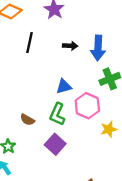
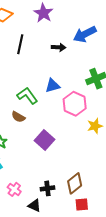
blue arrow: (98, 48) -> (85, 34), moved, turned 60
green L-shape: (57, 114) -> (27, 96), moved, turned 120

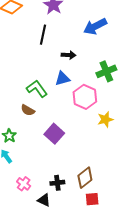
black line: (20, 44) -> (43, 35), moved
black arrow: (59, 47) -> (69, 55), moved

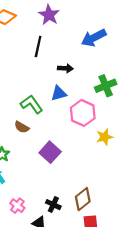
black cross: (57, 183) -> (53, 205), turned 32

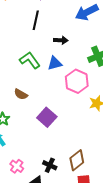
green L-shape: (32, 104) -> (30, 60), moved

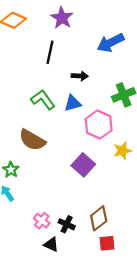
brown semicircle: (21, 94) -> (32, 140), size x1.6
purple square: (47, 117) -> (83, 165), moved
pink cross: (17, 166) -> (42, 221), moved

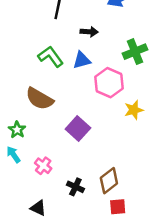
purple square: (83, 165) -> (78, 128), moved
pink cross: (42, 221) -> (43, 166), moved
black triangle: (51, 244) -> (38, 208), moved

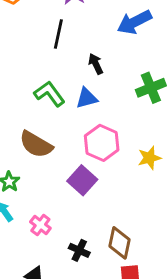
black arrow: (89, 32) -> (96, 64), turned -119
pink hexagon: (109, 83) -> (102, 143), moved
brown diamond: (109, 181) -> (120, 243), turned -40

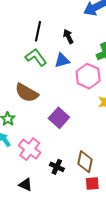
black line: (58, 34) -> (38, 31), moved
pink hexagon: (102, 143) -> (88, 76), moved
pink cross: (40, 225) -> (30, 149), size x1.5

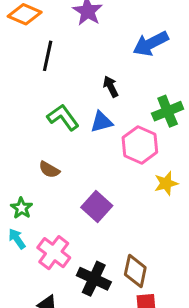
black line: (38, 31) -> (48, 56), moved
brown semicircle: (27, 93) -> (49, 170), size x0.6
black cross: (57, 167) -> (94, 279), size x1.5

